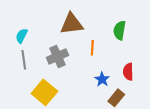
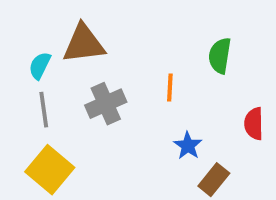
brown triangle: (72, 24) -> (84, 44), moved
red semicircle: (128, 72) -> (254, 124), moved
yellow square: (44, 92) -> (50, 170), moved

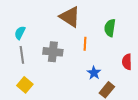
brown triangle: (84, 44) -> (70, 17), moved, turned 40
gray cross: (106, 104) -> (53, 52), turned 30
yellow square: (50, 170) -> (25, 85), size x0.7

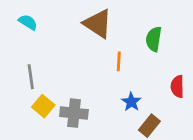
cyan semicircle: (20, 33) -> (28, 22), moved, turned 96
gray cross: (53, 52) -> (74, 113), moved
yellow square: (25, 85) -> (43, 106), moved

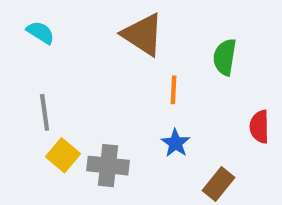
blue star: (131, 102) -> (176, 143), moved

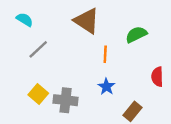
green semicircle: (225, 57) -> (136, 34), turned 55
gray line: (45, 112) -> (38, 49), moved, turned 55

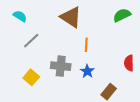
green semicircle: (136, 34) -> (122, 15), moved
gray cross: (66, 100) -> (61, 66), moved

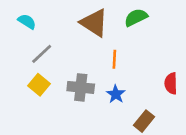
green semicircle: (122, 15) -> (136, 17), moved
yellow square: (31, 77) -> (39, 85), moved

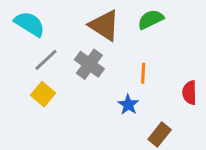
cyan semicircle: (27, 21) -> (30, 24), size x1.5
orange line: (114, 59) -> (143, 73), moved
gray cross: (81, 87) -> (89, 64), moved, turned 30

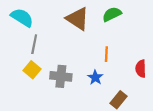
gray line: (46, 60) -> (34, 44), turned -36
gray cross: (89, 64) -> (61, 76), moved, turned -30

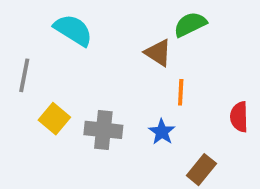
cyan semicircle: (22, 18) -> (73, 30), moved
brown triangle: (77, 19) -> (158, 53), moved, size x0.7
gray line: (34, 44) -> (24, 75), moved

